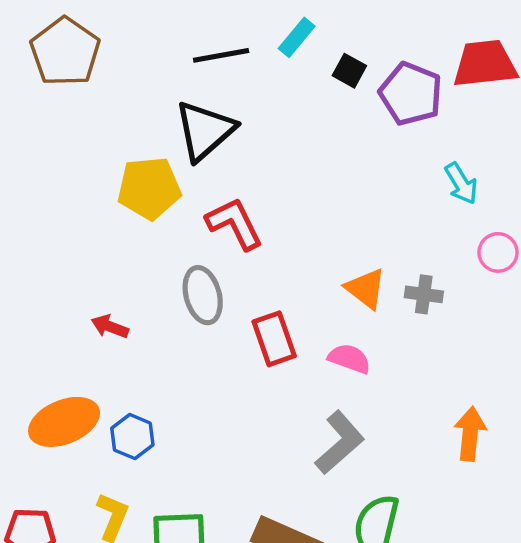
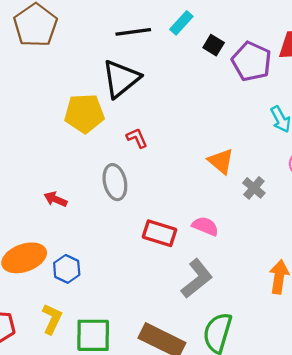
red L-shape: (234, 224) -> (137, 138), size x0.6
orange triangle: (366, 289) -> (221, 161), moved
gray cross: (424, 294) -> (254, 188), turned 30
red rectangle: (274, 339) -> (159, 233), moved, turned -56

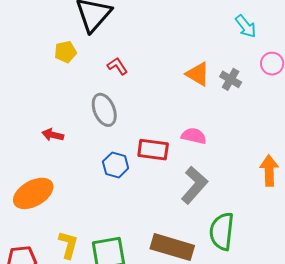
yellow pentagon: (84, 113) -> (65, 52), size x0.6
gray cross: (254, 188) -> (231, 79), moved
blue hexagon: (67, 269) -> (116, 165), moved

